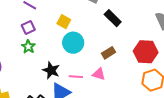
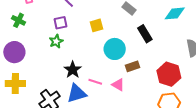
yellow square: (64, 22) -> (97, 25), turned 32
cyan circle: (73, 43) -> (115, 49), moved

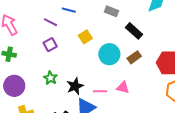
green star: (56, 41) -> (50, 78), moved
brown rectangle: (133, 66) -> (134, 57), moved
black star: (73, 70) -> (75, 86), turned 30

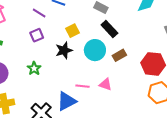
black rectangle: (134, 31) -> (109, 29), moved
black star: (75, 86) -> (64, 50), moved

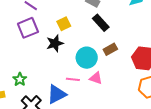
purple square: (37, 35) -> (28, 28), size x1.5
cyan circle: (95, 50) -> (87, 58), moved
green star: (34, 68) -> (20, 79), moved

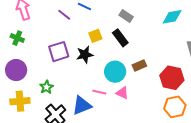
black rectangle: (101, 23) -> (120, 38), moved
purple square: (28, 28) -> (59, 52), moved

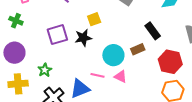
black rectangle: (120, 38) -> (153, 31), moved

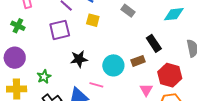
yellow square: (94, 19) -> (93, 20), moved, turned 32
purple square: (57, 35) -> (60, 30), moved
black star: (83, 38) -> (79, 59), moved
pink triangle: (121, 76) -> (146, 90), moved, turned 32

